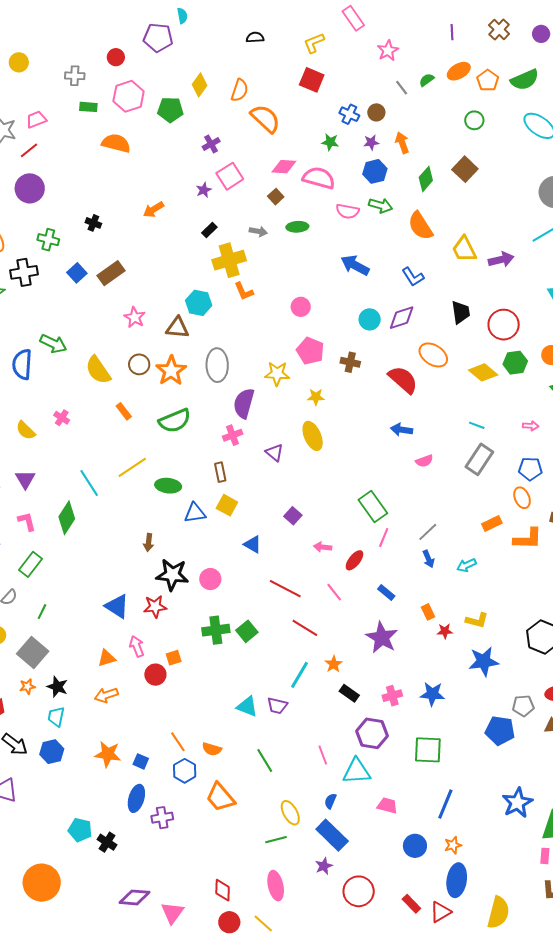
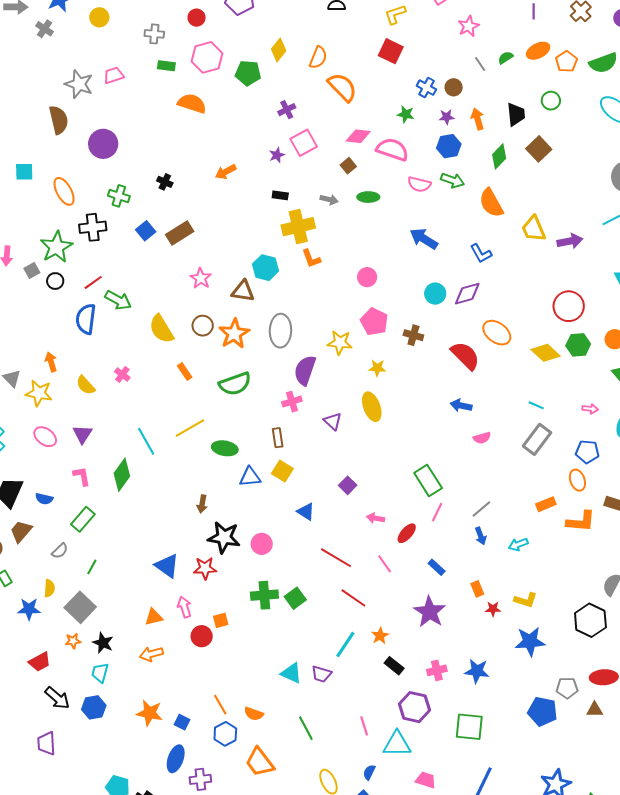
red line: (29, 150) -> (93, 282), moved
black rectangle: (209, 230) -> (280, 195), turned 49
black trapezoid: (461, 312) -> (516, 114), moved

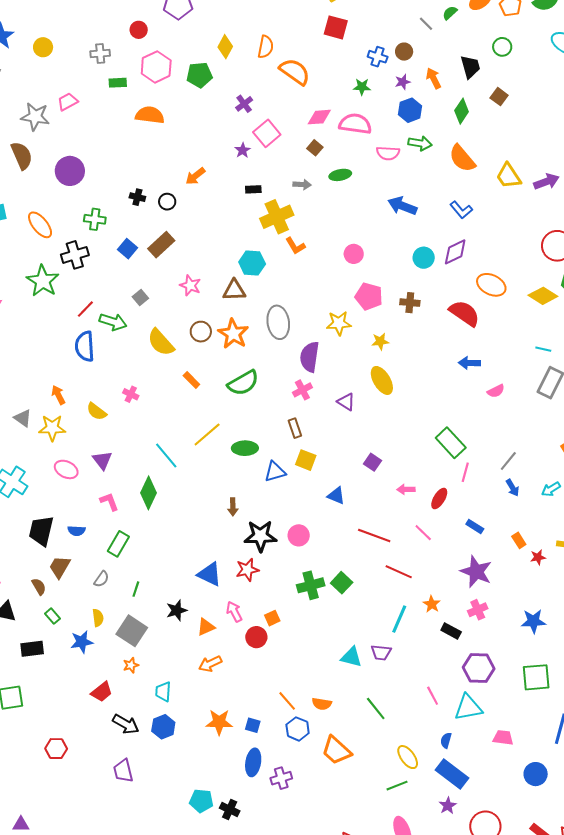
brown square: (539, 149) -> (499, 97), size x0.7
gray square: (32, 270) -> (140, 297), moved
black circle: (55, 281) -> (167, 202), moved
black star: (103, 643) -> (177, 610), moved, turned -30
pink cross: (437, 670) -> (478, 610), moved

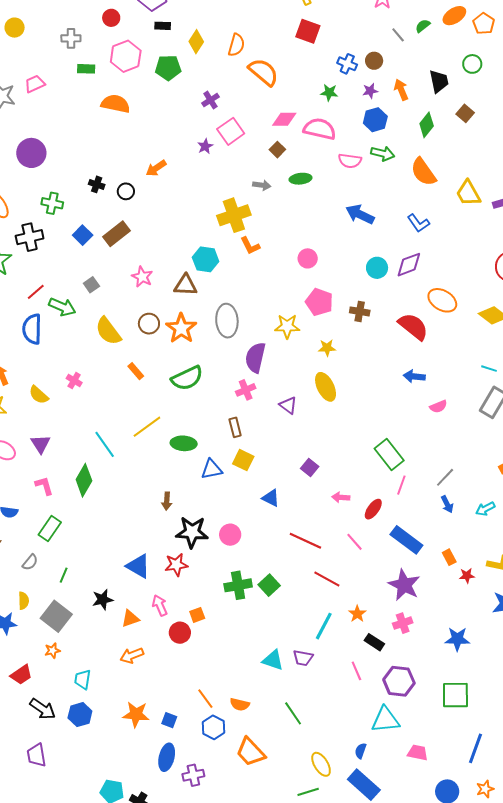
black rectangle: (253, 189) -> (163, 26), moved
blue rectangle: (475, 526) -> (406, 540), size x1.8
pink line: (433, 696) -> (356, 671), moved

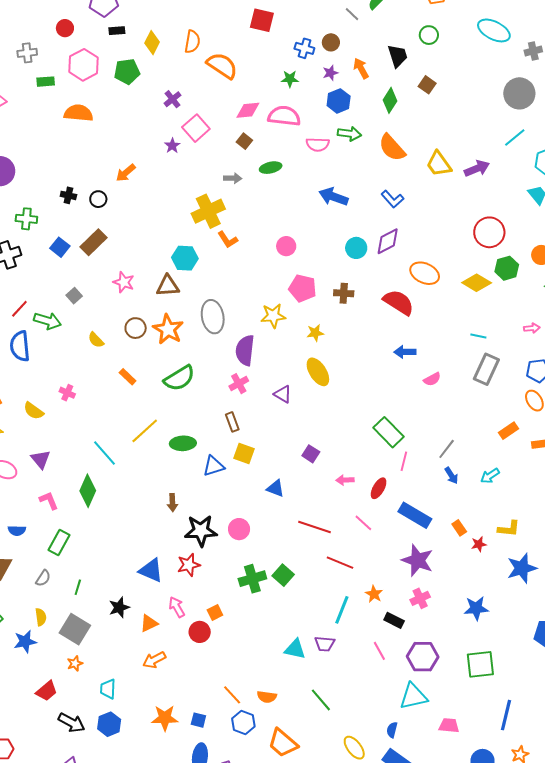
yellow semicircle: (108, 331) -> (96, 340), size x0.6

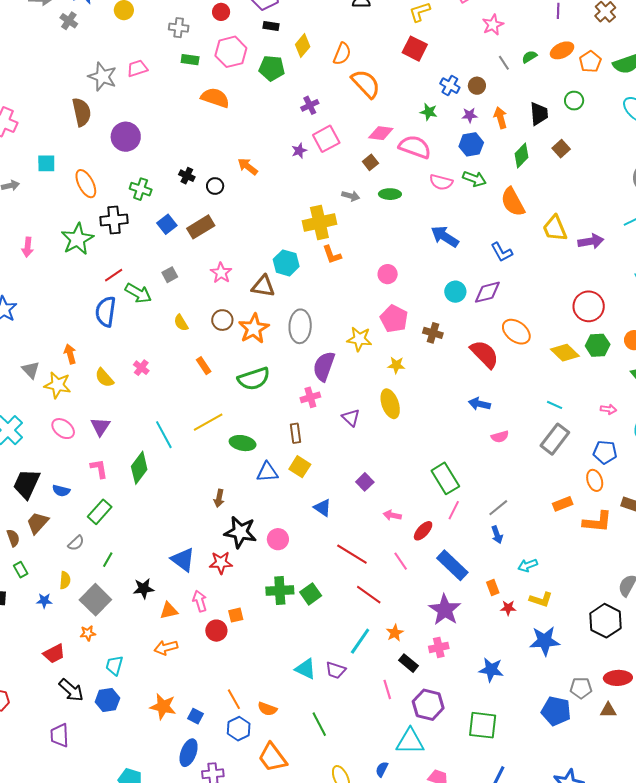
orange arrow: (126, 173) -> (248, 167), turned 65
cyan arrow: (490, 476) -> (528, 565), moved
blue star: (25, 642) -> (44, 601), size x0.7

